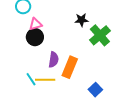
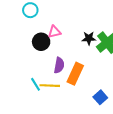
black star: (81, 20) -> (89, 38), moved
pink triangle: (36, 24) -> (54, 32), moved

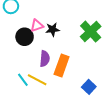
black star: (89, 38) -> (53, 29), moved
yellow line: (50, 86) -> (37, 80), turned 30

